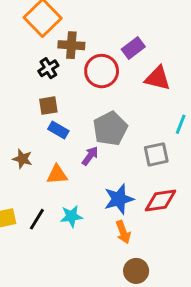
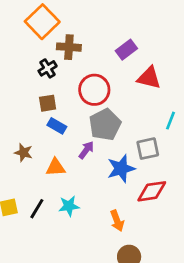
red circle: (102, 71) -> (94, 90), moved
blue star: (119, 199) -> (121, 169), moved

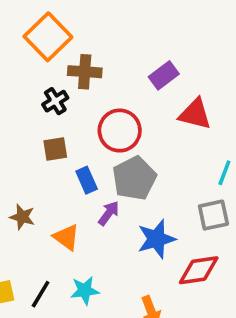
blue rectangle: (57, 126) -> (87, 180), moved, turned 36
gray square: (148, 149) -> (213, 215), moved
orange triangle: (56, 167) -> (66, 237), turned 40

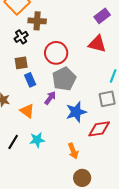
purple rectangle: (164, 75) -> (102, 16), moved
blue rectangle: (87, 180) -> (30, 80), moved

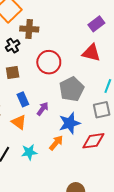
gray pentagon: (64, 79) -> (72, 89), moved
blue rectangle: (30, 80) -> (23, 99), moved
orange arrow: (73, 151) -> (56, 143), moved, turned -119

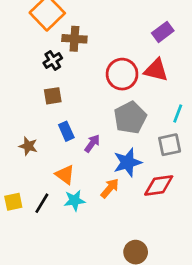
red circle: (49, 62) -> (122, 74), moved
orange triangle: (19, 122) -> (65, 175), moved

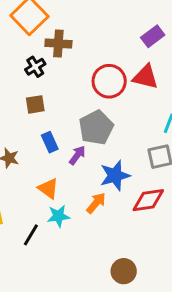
gray pentagon: (130, 118) -> (96, 128), moved
black line: (42, 203) -> (31, 235), moved

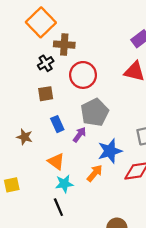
red circle: (109, 81) -> (83, 75), moved
black line: (31, 235) -> (58, 207), moved, turned -54

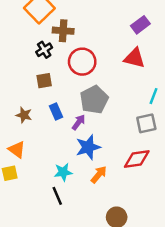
brown star: (25, 137) -> (24, 115), moved
blue star: (110, 151) -> (88, 147), moved
orange triangle: (56, 162) -> (17, 150), moved
orange arrow: (95, 173) -> (99, 174), moved

